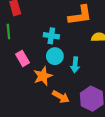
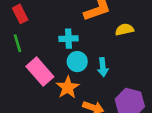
pink rectangle: (22, 58) -> (40, 72), size x1.5

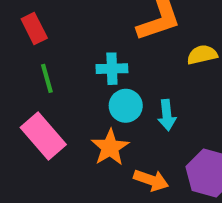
green line: (18, 43) -> (47, 78), moved
pink rectangle: (40, 72) -> (43, 136), moved

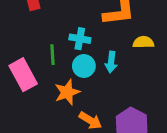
green line: (47, 78) -> (53, 55), moved
cyan arrow: (167, 115) -> (111, 62), moved

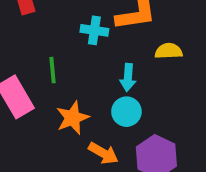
cyan cross: (80, 39) -> (94, 30), moved
cyan circle: (84, 66) -> (126, 112), moved

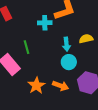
yellow semicircle: (169, 51) -> (86, 39), moved
orange star: (73, 118) -> (36, 86), moved

